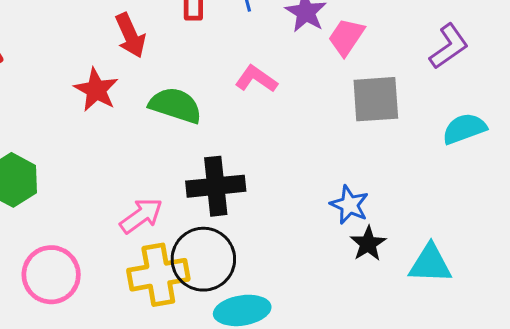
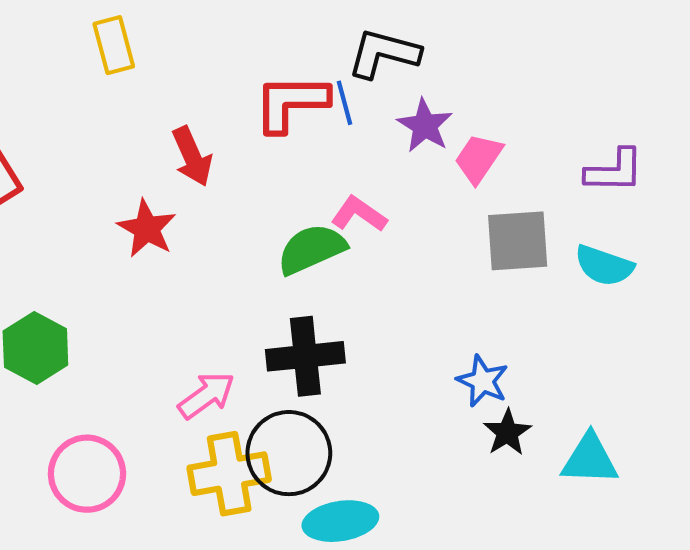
purple L-shape: (449, 46) -> (614, 171), turned 36
green semicircle: (175, 105) -> (312, 249), moved, turned -42
cyan semicircle: (464, 129) -> (604, 266), moved, turned -141

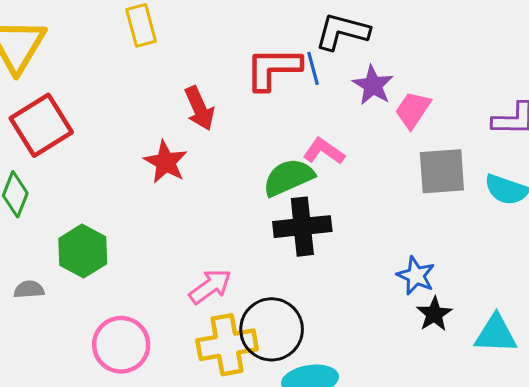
black cross: (305, 356) -> (302, 227), moved

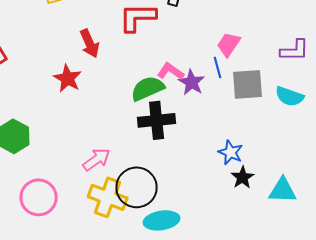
blue line: (313, 68) -> (218, 67), moved
purple star: (373, 85) -> (192, 82), moved
yellow cross: (227, 345) -> (108, 197), turned 30

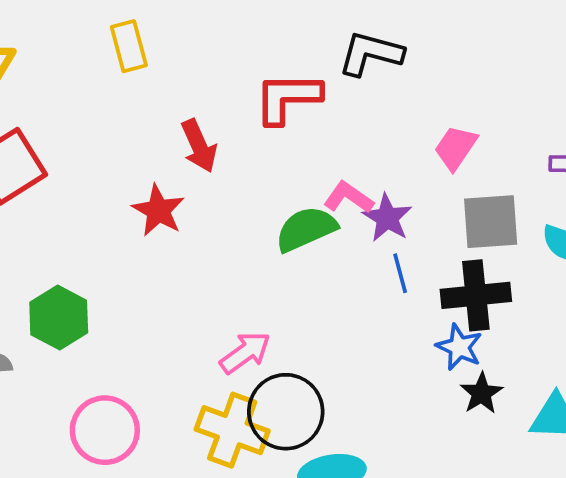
blue line: (218, 67) -> (400, 273), moved
black cross: (157, 120) -> (476, 295), moved
pink arrow: (97, 159) -> (245, 353), moved

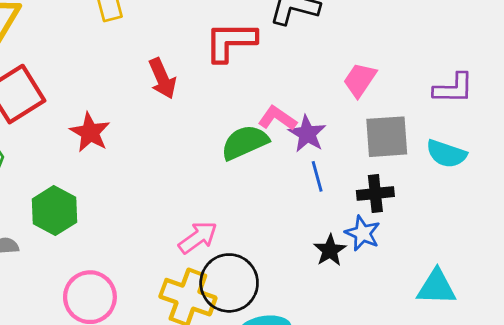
red star: (158, 210) -> (90, 132), moved
black cross: (476, 295) -> (375, 193), size x0.7
black star: (481, 393) -> (330, 250), moved

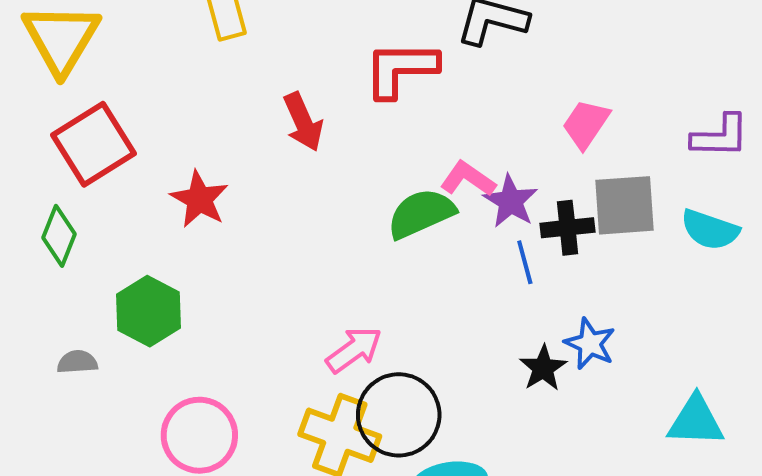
black cross: (375, 193) -> (568, 228), moved

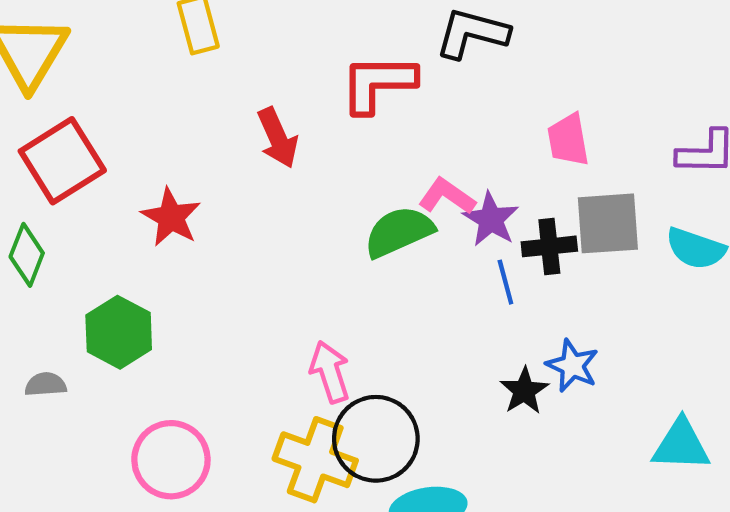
pink trapezoid: (586, 124) -> (568, 140), turned -44
pink arrow: (354, 350) -> (330, 372), turned -72

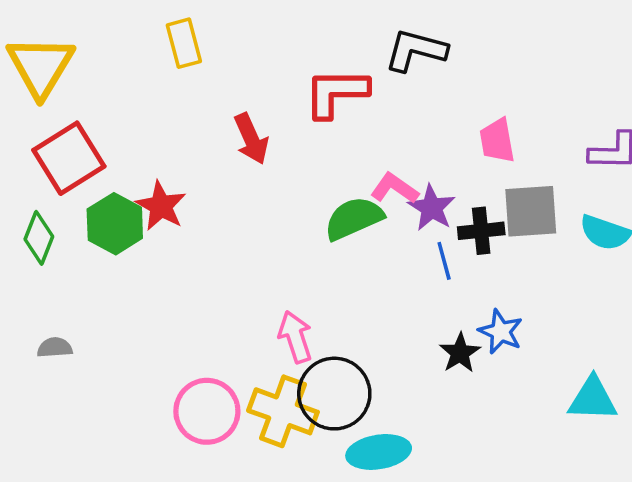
green hexagon: (119, 332) -> (115, 224), moved
pink circle: (171, 460) -> (207, 411), moved

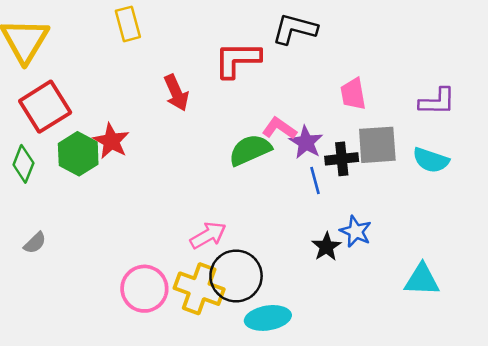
pink arrow: (295, 337) -> (208, 235), turned 78
gray semicircle: (55, 348) -> (35, 243), turned 140

